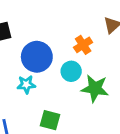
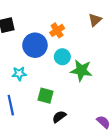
orange cross: (83, 45) -> (57, 30), moved
cyan star: (26, 84) -> (19, 74), moved

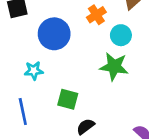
orange cross: (57, 30) -> (96, 15), moved
cyan circle: (62, 57) -> (121, 35), moved

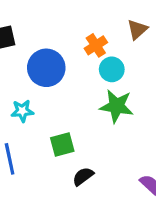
cyan circle: (121, 35) -> (112, 69), moved
green square: (68, 99) -> (62, 144), turned -30

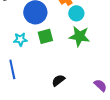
green square: (62, 144) -> (45, 36), moved

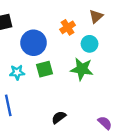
cyan circle: (76, 13) -> (90, 44), moved

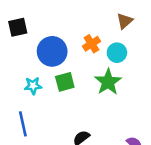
orange cross: (68, 27) -> (92, 44), moved
green star: (82, 69) -> (108, 82), turned 30

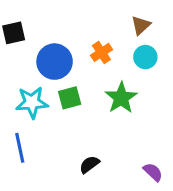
cyan circle: (117, 53) -> (145, 57), moved
cyan star: (33, 86) -> (32, 102), size x1.5

